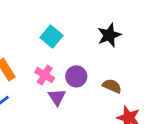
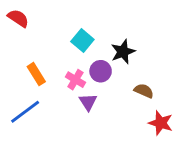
black star: (109, 35) -> (123, 52), moved
purple circle: (76, 76) -> (101, 71), moved

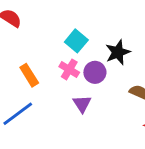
pink cross: (75, 80) -> (69, 69), moved

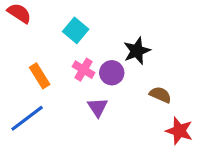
cyan square: (76, 41) -> (76, 30), moved

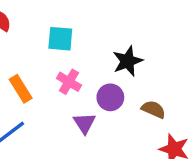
cyan square: (76, 30) -> (60, 39), turned -35
purple circle: (112, 73) -> (110, 97), moved

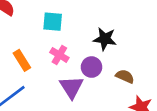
black star: (128, 61) -> (105, 39), turned 30
purple triangle: (84, 123) -> (71, 87), size x1.4

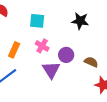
black star: (105, 39) -> (80, 21), moved
orange rectangle: (22, 60) -> (14, 50), turned 56

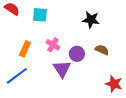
cyan square: (37, 21) -> (40, 15), moved
brown semicircle: (91, 62) -> (102, 50), moved

